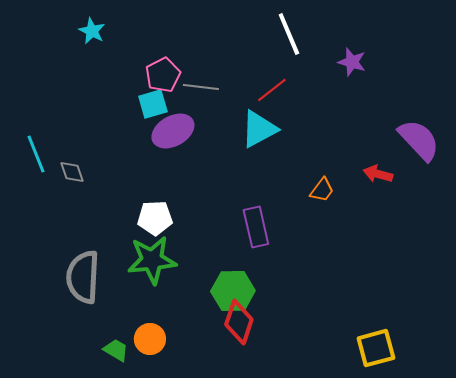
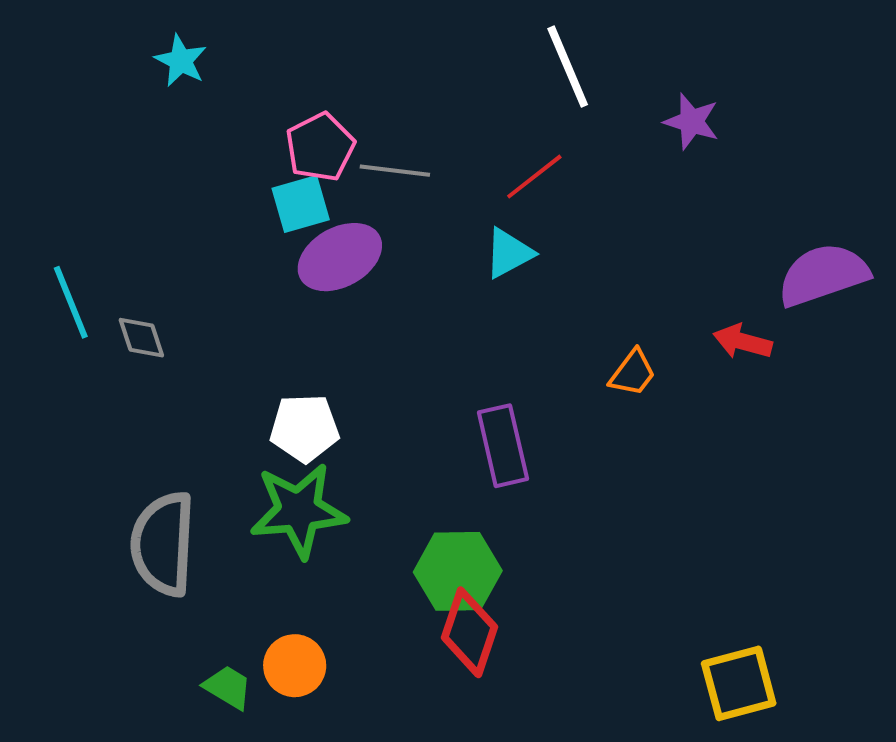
cyan triangle: (259, 129) -> (509, 253), size x0.7
purple semicircle: (419, 140) -> (823, 275), turned -66

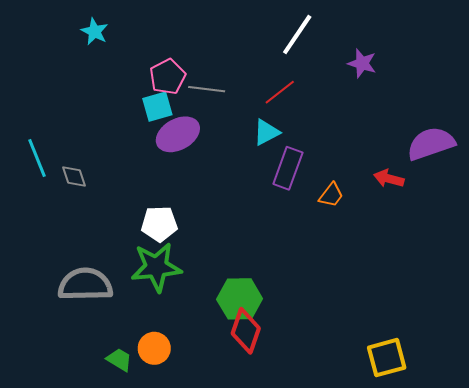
white line: (568, 67) -> (297, 35), turned 57
purple rectangle: (503, 446) -> (288, 168), moved, turned 33
gray semicircle: (163, 544) -> (85, 285), turned 86

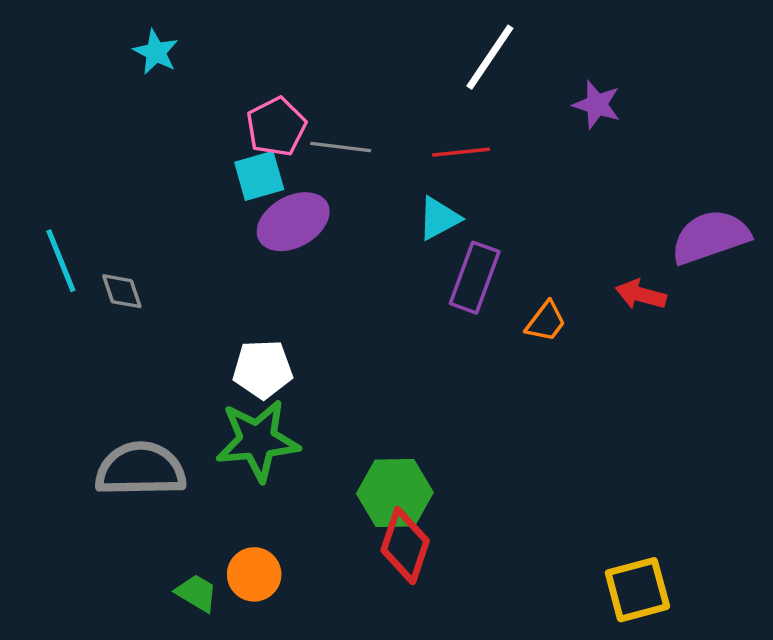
red line: (280, 92) -> (461, 152), turned 32

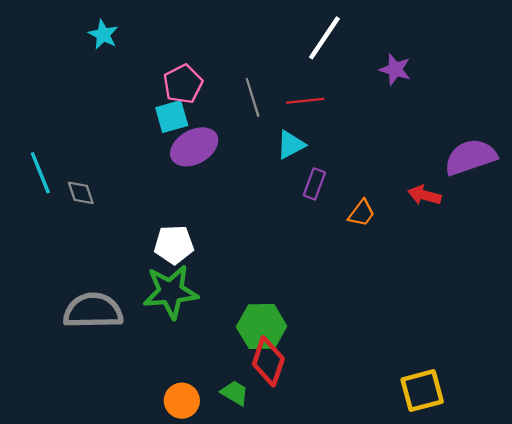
gray line: (341, 147) -> (253, 97), moved, turned 66
purple rectangle: (475, 278) -> (314, 184), size x0.7
orange circle: (254, 574) -> (182, 401), moved
green trapezoid: (196, 593) -> (235, 393), moved

